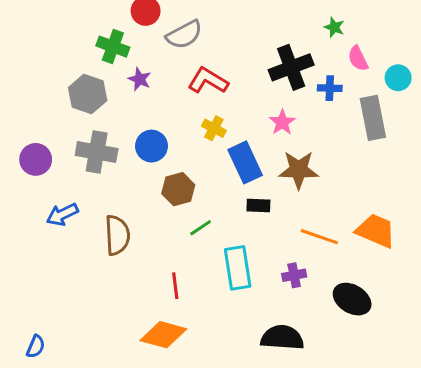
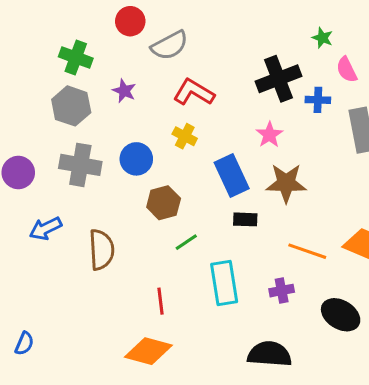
green cross: (113, 47) -> (76, 58), moved
yellow cross: (214, 128) -> (185, 136), moved
blue semicircle: (36, 347) -> (24, 344), moved

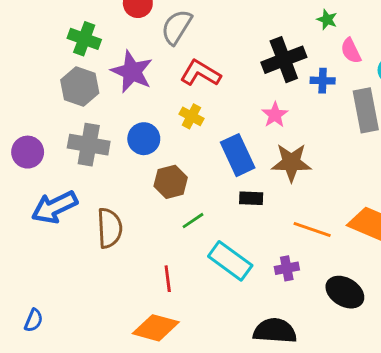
gray semicircle: (170, 45) -> (177, 27), turned 150
purple star: (124, 91) -> (132, 72), size x1.8
blue arrow: (46, 228) -> (54, 207), size x1.4
cyan rectangle: (224, 283) -> (230, 261), turned -45

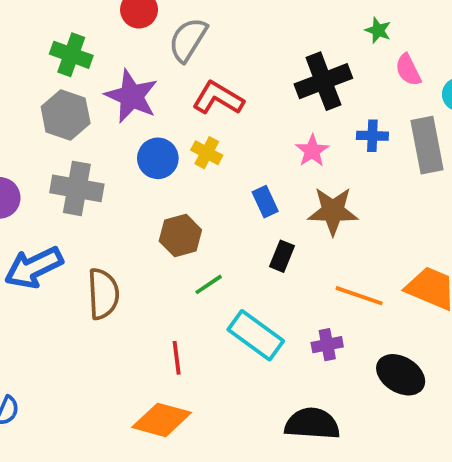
blue cross: (323, 81) -> (372, 136), moved
blue circle: (144, 139) -> (158, 158), moved
blue rectangle: (238, 155) -> (265, 202), size x0.6
black rectangle: (251, 198) -> (282, 256), turned -70

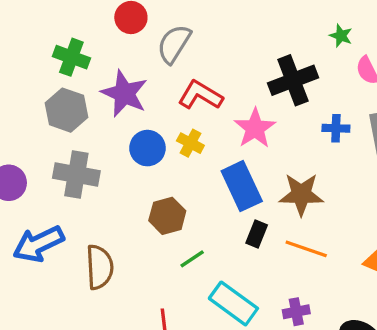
pink star: (312, 151) -> (255, 128), moved, size x1.4
blue rectangle: (265, 202) -> (242, 186), size x1.8
orange line: (359, 296) -> (306, 249), moved

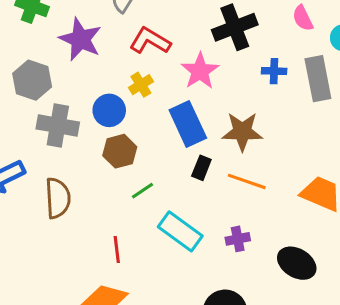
gray hexagon: (66, 110) -> (32, 80), moved
yellow cross: (190, 143) -> (141, 85), turned 30
blue circle: (147, 148) -> (109, 110), moved
gray cross: (76, 175) -> (58, 126), moved

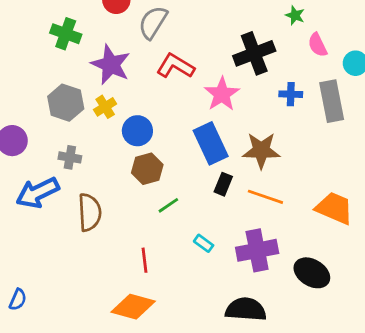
yellow cross: (141, 85) -> (105, 107), moved
gray cross: (58, 126) -> (70, 157), moved, size x0.6
cyan rectangle: (180, 231) -> (204, 243), size x0.5
purple cross: (238, 239) -> (257, 250), size x1.8

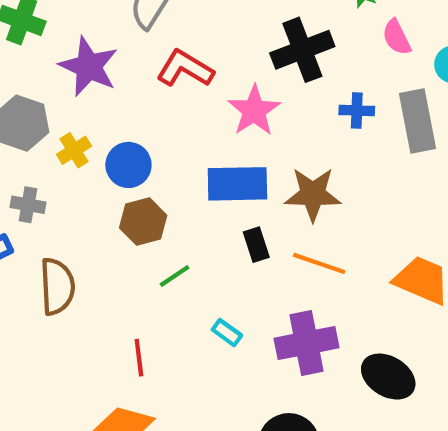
yellow cross: (105, 107) -> (74, 150), moved
blue rectangle: (211, 143) -> (237, 184), turned -66
black rectangle: (223, 184) -> (256, 245), turned -40

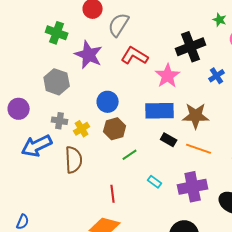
blue cross: (357, 110) -> (217, 76), turned -35
yellow cross: (74, 150) -> (82, 129), moved
black rectangle: (256, 245) -> (169, 140), turned -42

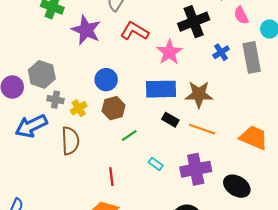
gray hexagon: (57, 82) -> (42, 74), moved

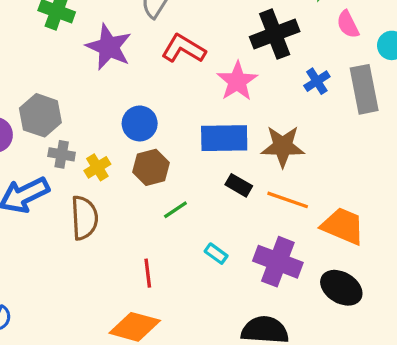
orange trapezoid: (254, 138) -> (343, 226), moved
purple cross: (196, 169) -> (278, 262), turned 32

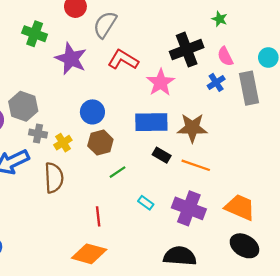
pink semicircle: (348, 24) -> (225, 56), moved
orange trapezoid: (343, 226) -> (240, 207), moved
black ellipse: (341, 288) -> (244, 246), moved

